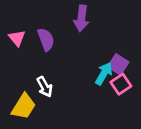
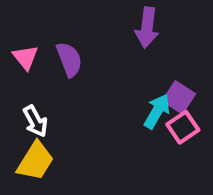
purple arrow: (81, 18) -> (147, 28), moved
white arrow: (45, 87) -> (35, 121), moved

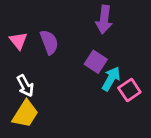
purple square: (179, 97) -> (96, 62), moved

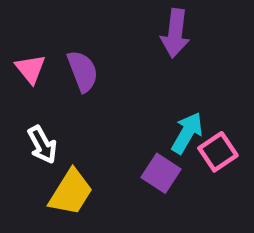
purple square: (96, 62) -> (161, 173), moved
yellow trapezoid: (25, 114) -> (71, 192), moved

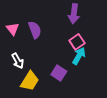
pink square: (218, 152) -> (77, 42), moved
purple square: (161, 173) -> (59, 73), moved

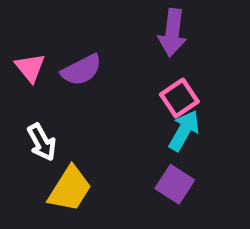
purple semicircle: (35, 30) -> (81, 70), turned 84
purple square: (59, 73) -> (175, 184), moved

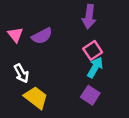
yellow trapezoid: (70, 189) -> (36, 98), turned -85

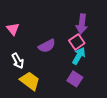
purple arrow: (89, 17) -> (82, 24), moved
purple semicircle: (42, 36) -> (47, 46), moved

